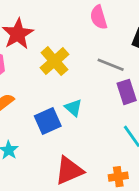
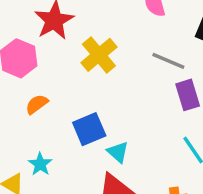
cyan triangle: (73, 108) -> (118, 152), moved

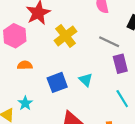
orange semicircle: (37, 104) -> (25, 65), turned 32
cyan triangle: (118, 152) -> (86, 80), moved

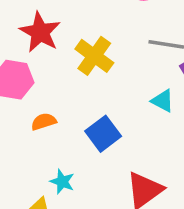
cyan triangle: (86, 80) -> (163, 101), moved

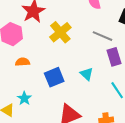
cyan triangle: (163, 101) -> (87, 74), moved

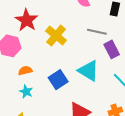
cyan triangle: (87, 74) -> (88, 71), size x1.6
cyan star: (24, 98) -> (26, 92), moved

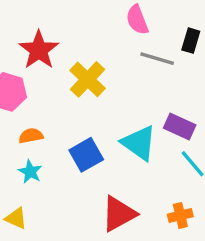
gray line: (97, 32) -> (157, 59), moved
purple rectangle: (112, 49) -> (180, 126), moved, turned -42

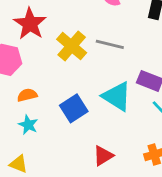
gray line: (157, 59) -> (110, 44), moved
red triangle: (119, 214) -> (103, 156), size x0.7

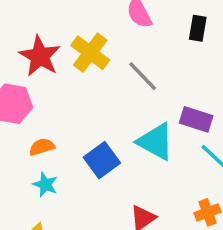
gray line: (110, 44) -> (143, 76), turned 36
yellow cross: (72, 46) -> (90, 53), moved

